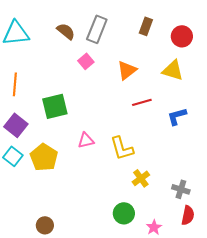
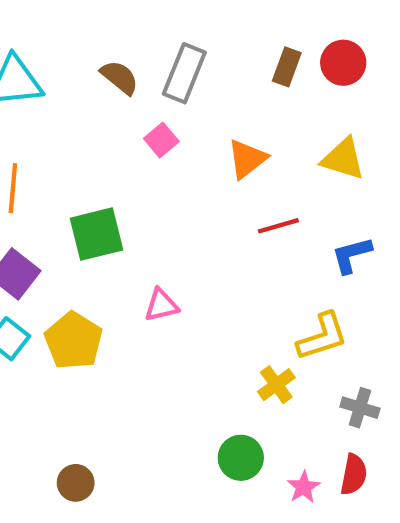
red circle: (182, 36) -> (343, 63), moved
yellow L-shape: (122, 148) -> (322, 337), moved, turned -92
red semicircle: (188, 215) -> (354, 475), moved

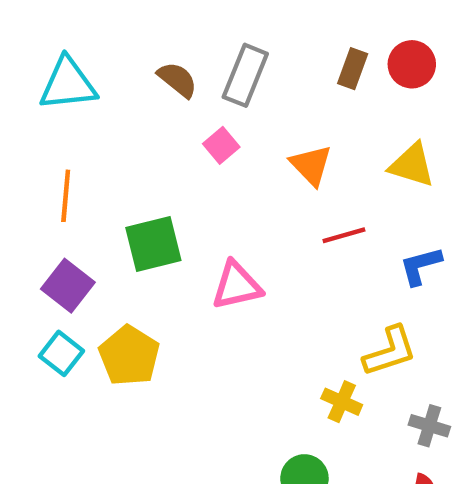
orange triangle: (247, 159) -> (311, 165), turned -36
pink triangle: (161, 305) -> (237, 286), moved, size x1.4
yellow cross: (276, 385) -> (342, 402), turned -30

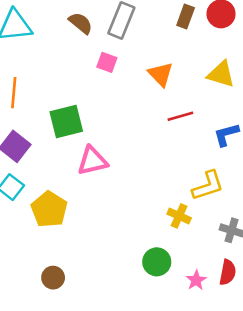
pink square: (221, 145) -> (107, 62), turned -30
pink triangle: (237, 286) -> (92, 161), moved
yellow pentagon: (129, 356) -> (49, 209), moved

